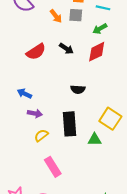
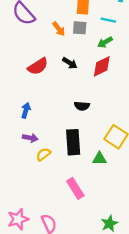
blue arrow: (24, 94) -> (26, 110), turned 80
purple arrow: (35, 113) -> (30, 138), moved
pink rectangle: (53, 167) -> (75, 188), moved

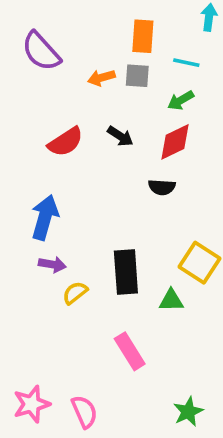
orange arrow: (59, 29) -> (101, 78), turned 112
black semicircle: (82, 106) -> (162, 187), moved
blue arrow: (26, 110) -> (45, 217), size x1.6

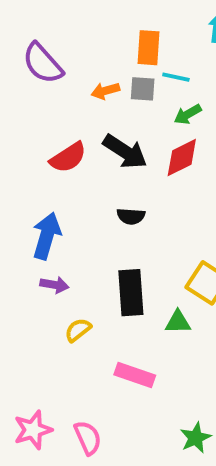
cyan line: (186, 63) -> (176, 77), moved
black arrow: (120, 136) -> (125, 152), size x1.6
black semicircle: (162, 187) -> (131, 216), moved
yellow semicircle: (75, 293) -> (78, 330), moved
pink rectangle: (130, 351) -> (135, 375), turned -39

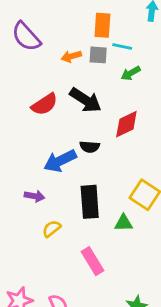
red diamond: (182, 157) -> (126, 124), moved
blue arrow: (47, 236) -> (60, 161), moved, turned -132
pink rectangle: (135, 375) -> (93, 261), turned 40

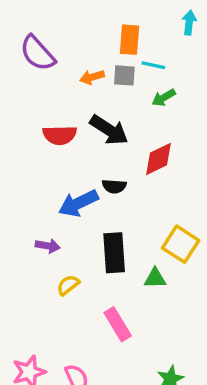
red semicircle: (44, 104) -> (60, 135), turned 32

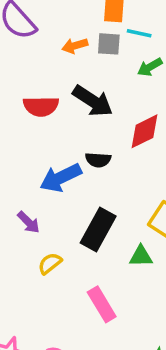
purple arrow: (48, 246) -> (28, 222), turned 35
black rectangle: (114, 253) -> (98, 229), turned 33

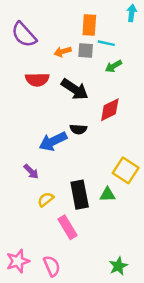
red semicircle: (41, 106) -> (37, 80), moved
black rectangle: (98, 229) -> (80, 195), moved, turned -40
pink rectangle: (102, 304) -> (67, 227), moved

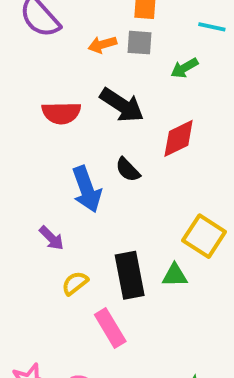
cyan line: (106, 43) -> (212, 27), moved
red semicircle: (37, 80) -> (61, 113), moved
black semicircle: (78, 129) -> (128, 170), turned 42
blue arrow: (53, 141) -> (87, 189), turned -84

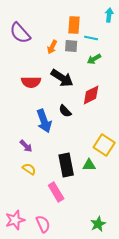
cyan line: (212, 27) -> (91, 38), moved
orange arrow: (102, 44) -> (52, 47), turned -48
yellow semicircle: (75, 283) -> (29, 169), moved, turned 72

